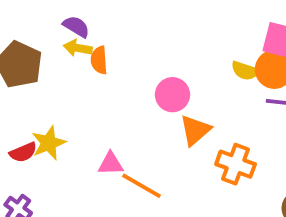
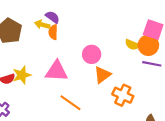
purple semicircle: (76, 27) -> (53, 17), moved
pink triangle: (111, 164) -> (57, 71), moved, size x1.6

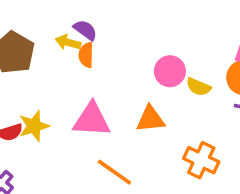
yellow semicircle: (132, 45) -> (198, 87), moved
pink circle: (92, 54) -> (170, 71), moved
orange triangle: (102, 75) -> (150, 119), moved, turned 30

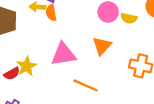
orange triangle: (150, 119) -> (102, 46), turned -30

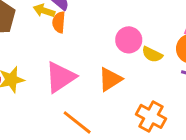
pink triangle: (63, 54) -> (60, 77), turned -40

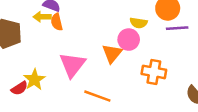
pink circle: (129, 40) -> (129, 40), moved

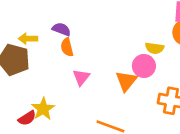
yellow arrow: (42, 17) -> (28, 39), moved
pink triangle: (72, 65) -> (81, 77), moved, size x0.6

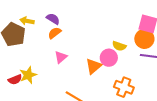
orange semicircle: (67, 47) -> (55, 33), turned 56

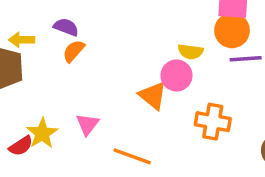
pink triangle: (61, 57) -> (87, 124), moved
orange triangle: (93, 66) -> (153, 96), turned -30

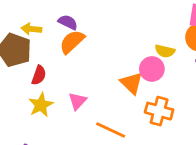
orange semicircle: (74, 51) -> (72, 42), size x1.4
orange cross: (213, 122) -> (159, 111), moved
red semicircle: (21, 146) -> (39, 75), moved, turned -42

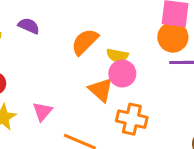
orange semicircle: (72, 42) -> (85, 42), moved
yellow semicircle: (165, 51) -> (117, 55), moved

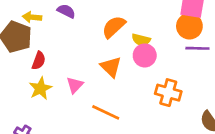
orange triangle: (101, 90) -> (111, 67), moved
orange cross: (132, 119) -> (168, 93), moved

